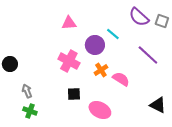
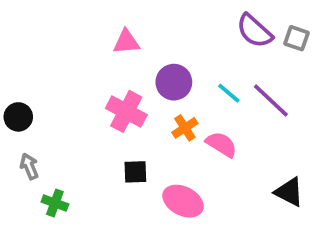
cyan line: (113, 34) -> (229, 93), moved
gray arrow: (27, 91) -> (29, 166), moved

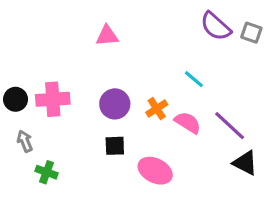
purple circle: (174, 82) -> (115, 104), moved
purple line: (271, 100) -> (230, 126), moved
pink cross: (126, 111) -> (53, 99), moved, turned -32

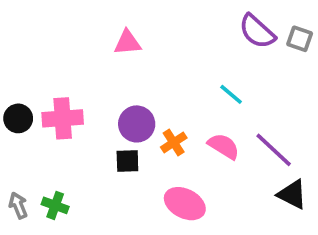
orange cross: (157, 109) -> (174, 142), moved
gray arrow: (25, 141) -> (18, 205), moved
black square: (115, 146) -> (127, 161), moved

